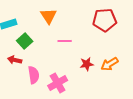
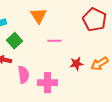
red pentagon: (105, 20) -> (95, 20), turned 30
pink cross: (58, 83) -> (48, 83), turned 30

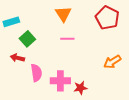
orange triangle: (39, 16) -> (63, 14), moved
red star: (77, 64) -> (80, 88), moved

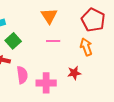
orange arrow: (112, 62) -> (86, 47), moved, turned 102
red star: (80, 88) -> (74, 73), moved

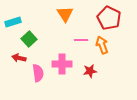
pink line: (53, 41) -> (81, 40), moved
pink cross: (46, 83) -> (62, 64), moved

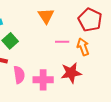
pink cross: (62, 64) -> (43, 80), moved
red star: (90, 71) -> (71, 73), size x1.5

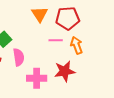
red pentagon: (90, 20) -> (68, 18), moved, turned -30
pink semicircle: (19, 75) -> (19, 57), moved

